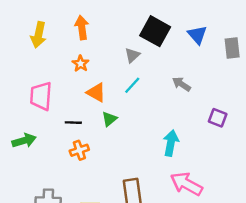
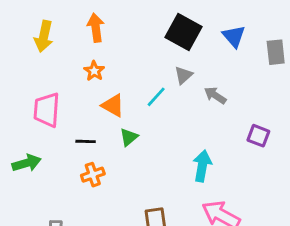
gray triangle: (132, 55) -> (183, 75), moved

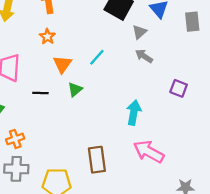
gray triangle: (183, 75) -> (139, 32), moved
orange triangle: (113, 105) -> (62, 64), turned 36
orange cross: (93, 175) -> (15, 139), moved

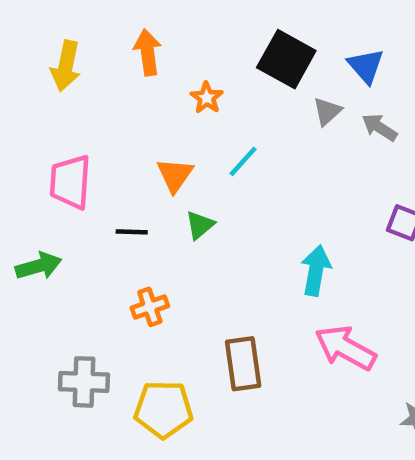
orange star: (47, 37) -> (207, 98), moved
gray arrow: (144, 56) -> (379, 127), moved
orange cross: (15, 139) -> (150, 307), moved

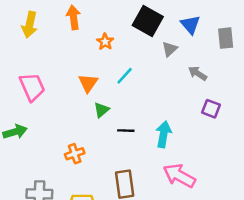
gray arrow: (379, 127) -> (198, 73), moved
pink trapezoid: (70, 182) -> (32, 87), turned 152
black line: (132, 232) -> (126, 131), moved

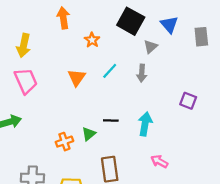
yellow arrow: (30, 25) -> (24, 45), moved
gray arrow: (198, 73) -> (142, 73), moved, turned -119
green triangle: (101, 110) -> (89, 134), moved
pink arrow: (179, 176) -> (159, 161), size x0.6

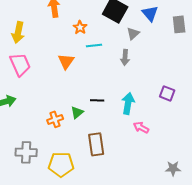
cyan line: (110, 71) -> (94, 45), moved, turned 42
purple square: (188, 101) -> (167, 93), moved
pink arrow: (159, 161) -> (141, 127), moved

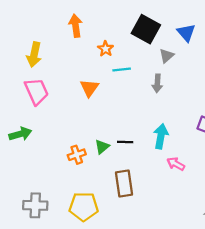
black line: (97, 100) -> (125, 142), moved
gray cross: (26, 152) -> (35, 205), moved

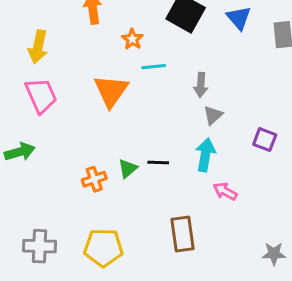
gray triangle: (167, 56) -> (213, 115), moved
orange triangle: (89, 88) -> (111, 91), size x1.4
brown rectangle: (124, 184) -> (183, 234), moved

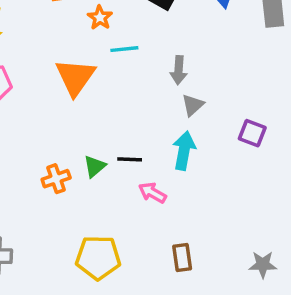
pink arrow: (225, 191) -> (152, 193), moved
brown rectangle: (183, 234) -> (182, 257), moved, size x0.7
yellow pentagon: (103, 248) -> (98, 257), moved

